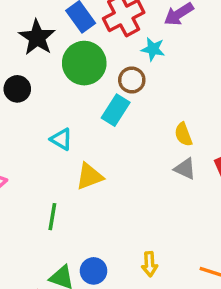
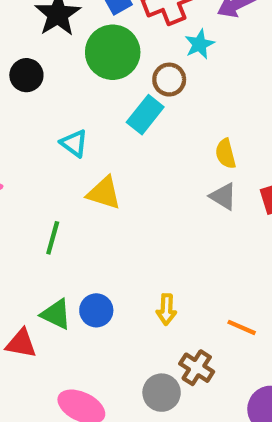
cyan star: (153, 49) -> (200, 44), turned 30
yellow triangle: (89, 176) -> (104, 193), turned 32

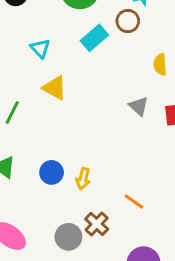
brown circle: (169, 80) -> (128, 21), moved
yellow semicircle: (226, 154) -> (160, 64), moved
blue circle: (96, 310) -> (52, 172), moved

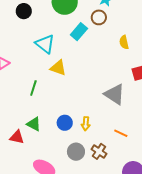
cyan triangle: (40, 48) -> (45, 44), size x1.5
gray triangle: (139, 106) -> (114, 94), moved, size x1.6
gray circle: (68, 237) -> (76, 152), moved

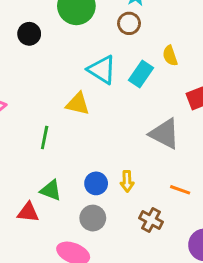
black circle: (24, 11) -> (29, 34), moved
cyan rectangle: (79, 32) -> (141, 74), moved
cyan triangle: (45, 44) -> (102, 70), moved
gray circle: (76, 152) -> (93, 218), moved

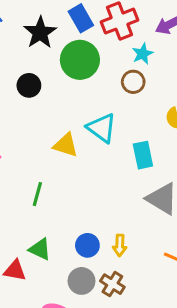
cyan rectangle: (141, 74) -> (143, 155), moved, turned -50
yellow triangle: (78, 104) -> (66, 145), moved
brown cross: (151, 220) -> (112, 284), moved

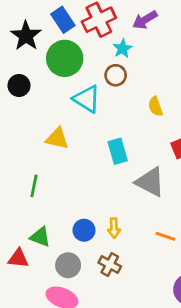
cyan triangle: (102, 128) -> (87, 99), moved
cyan rectangle: (143, 155) -> (118, 151), moved
gray circle: (81, 281) -> (68, 265), moved

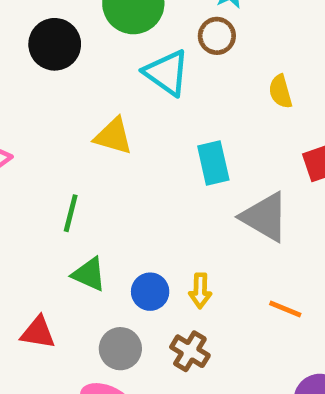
black circle: (19, 86) -> (55, 44), size x1.4
green triangle: (40, 237) -> (89, 274), moved

